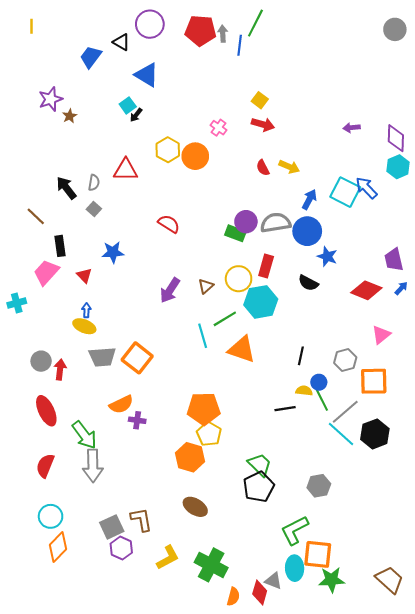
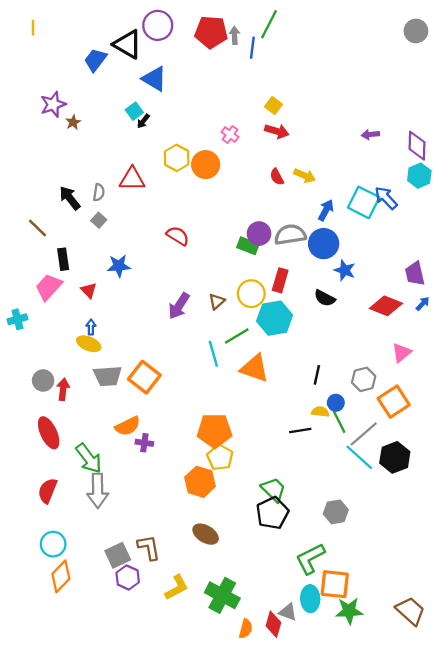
black triangle: (121, 42) -> (128, 44), size x1.6
orange square: (374, 381) -> (394, 402), turned -32

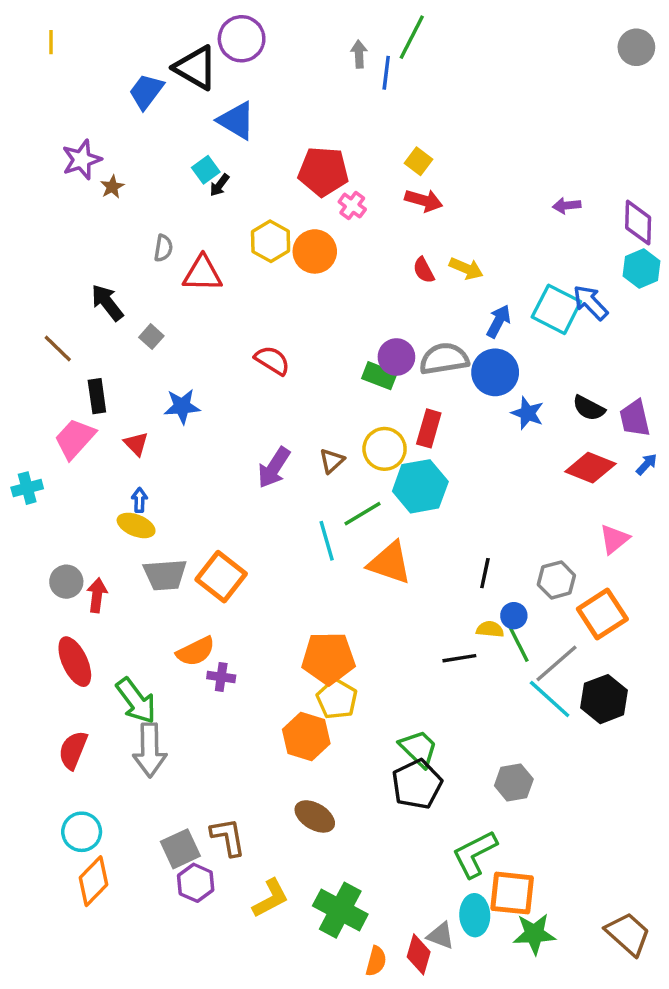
red pentagon: (211, 32) -> (323, 171), moved
gray semicircle: (99, 192) -> (163, 248), moved
black semicircle: (325, 298) -> (589, 408), moved

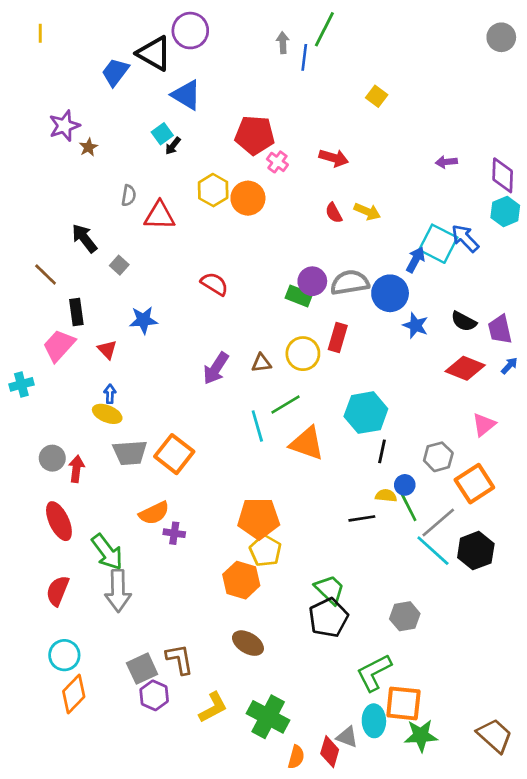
yellow square: (419, 161) -> (377, 96), moved
blue arrow: (499, 321) -> (415, 260), moved
brown triangle: (332, 461) -> (261, 363), turned 35
cyan hexagon: (420, 486) -> (366, 413), moved

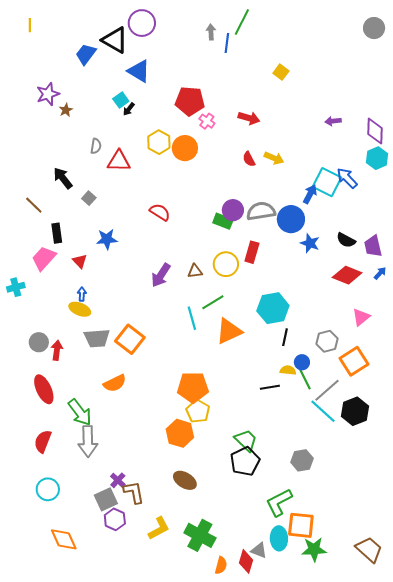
orange triangle: (307, 443) -> (229, 331), turned -44
purple cross: (174, 533) -> (118, 480), moved, turned 35
orange diamond: (74, 694) -> (64, 539), moved, turned -68

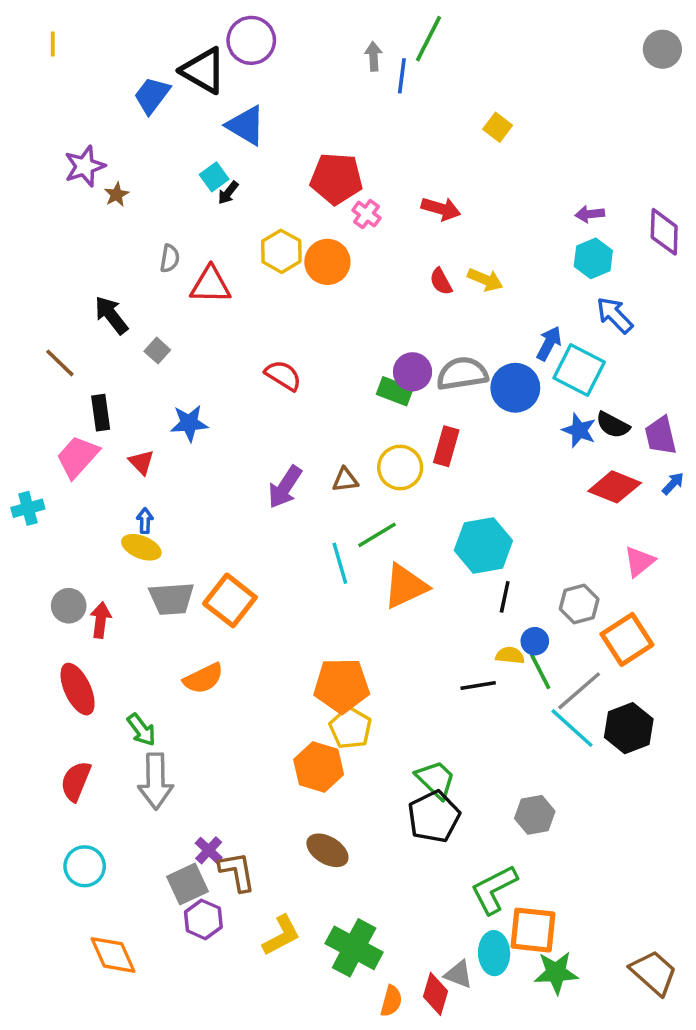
cyan hexagon: (377, 158) -> (593, 258), moved
cyan square: (327, 182) -> (579, 370), moved
blue star: (310, 243) -> (579, 430), moved
green arrow: (80, 412) -> (141, 730), size x0.7

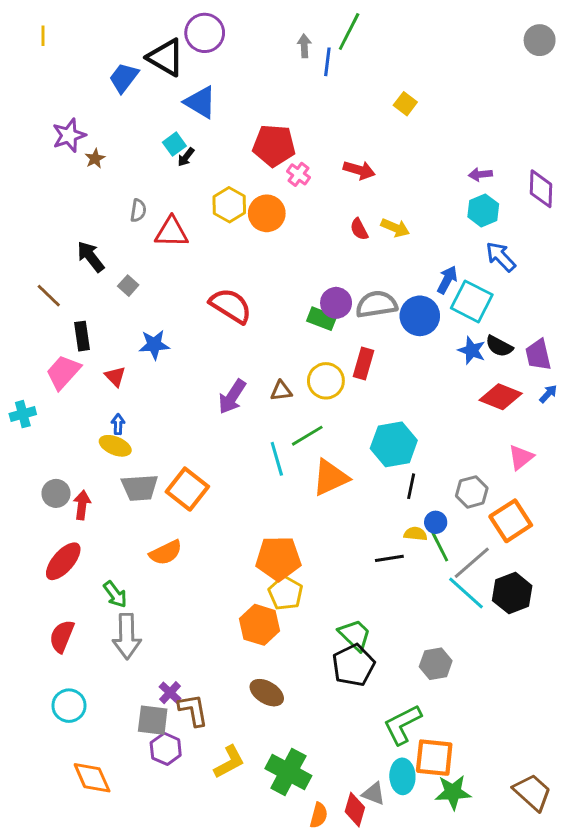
red semicircle: (283, 375) -> (231, 306), size x1.4
red ellipse: (78, 689) -> (63, 561), turned 66
gray square: (187, 884) -> (153, 720), turned 32

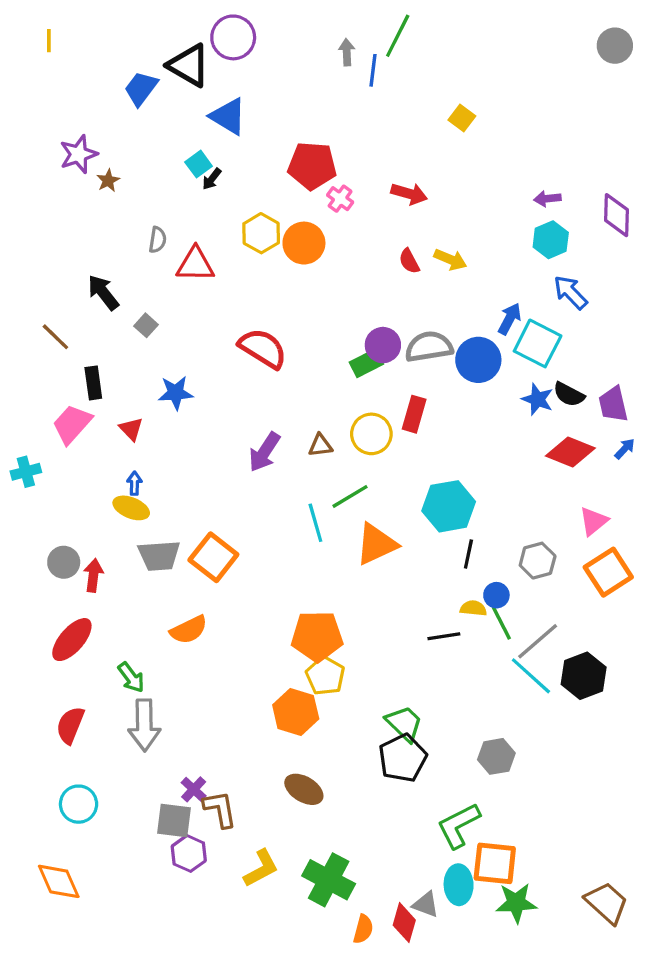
green rectangle: (322, 319) -> (366, 363), turned -48
orange square: (511, 521) -> (608, 572), moved
orange diamond: (92, 778) -> (59, 881), moved

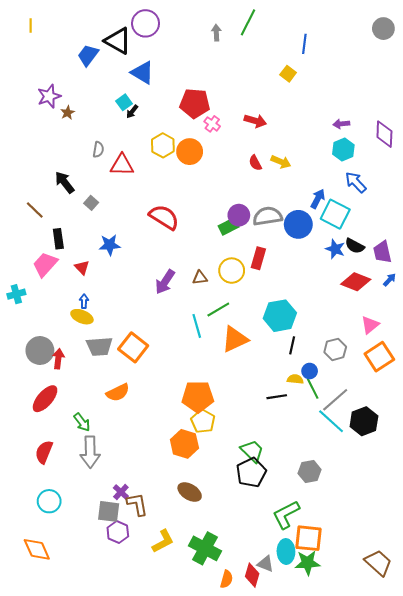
blue line: (373, 70) -> (304, 44), moved
gray circle: (64, 562) -> (40, 351), size x1.4
green star: (516, 903) -> (308, 563), moved

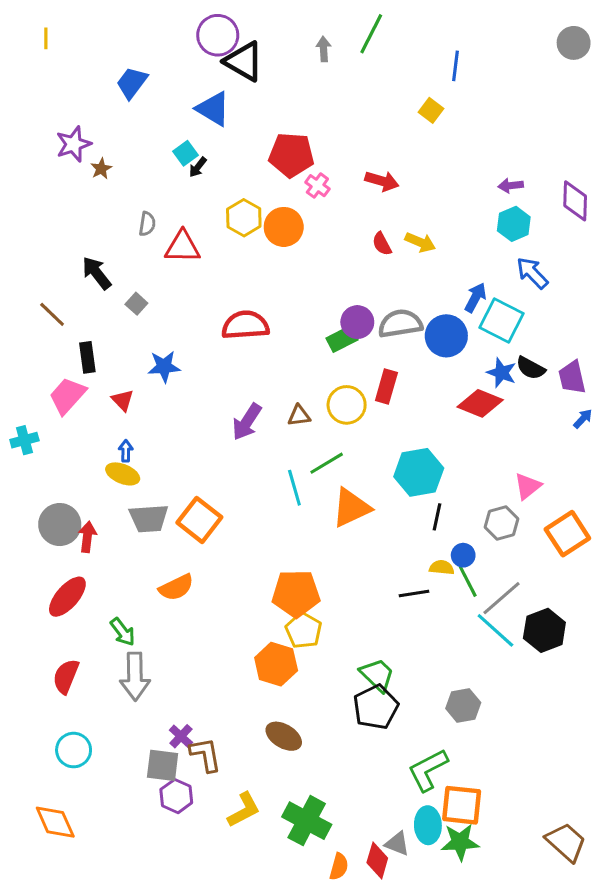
black triangle: (118, 41) -> (244, 61), moved
red semicircle: (164, 217) -> (245, 325), turned -36
red diamond: (356, 282) -> (480, 403), moved
pink triangle: (370, 325) -> (528, 486), moved

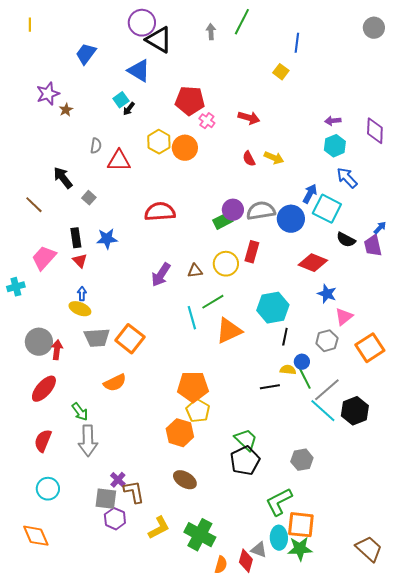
black rectangle: (87, 357) -> (76, 238), moved
blue star: (502, 373) -> (327, 294), moved
blue arrow: (583, 419) -> (380, 228), moved

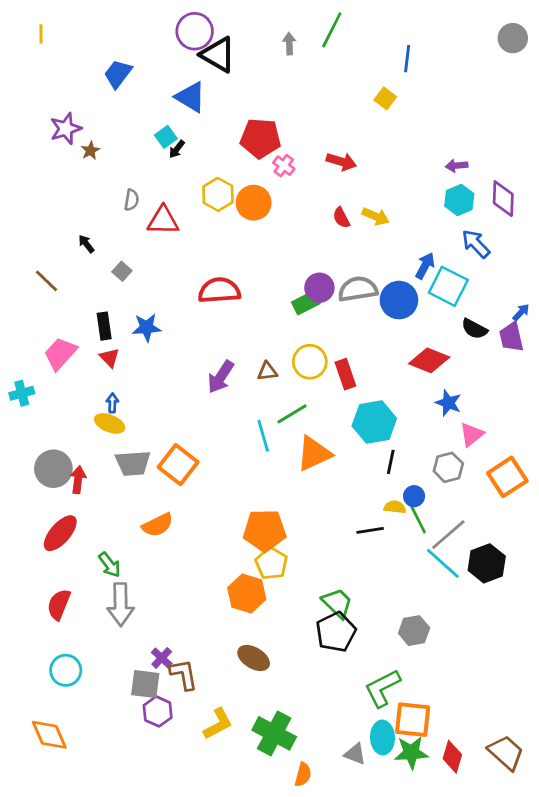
purple diamond: (375, 131) -> (503, 199), moved
black arrow: (63, 178) -> (86, 244), size x0.6
red rectangle: (252, 252) -> (345, 374), moved, turned -35
red diamond: (246, 561) -> (452, 757), moved

